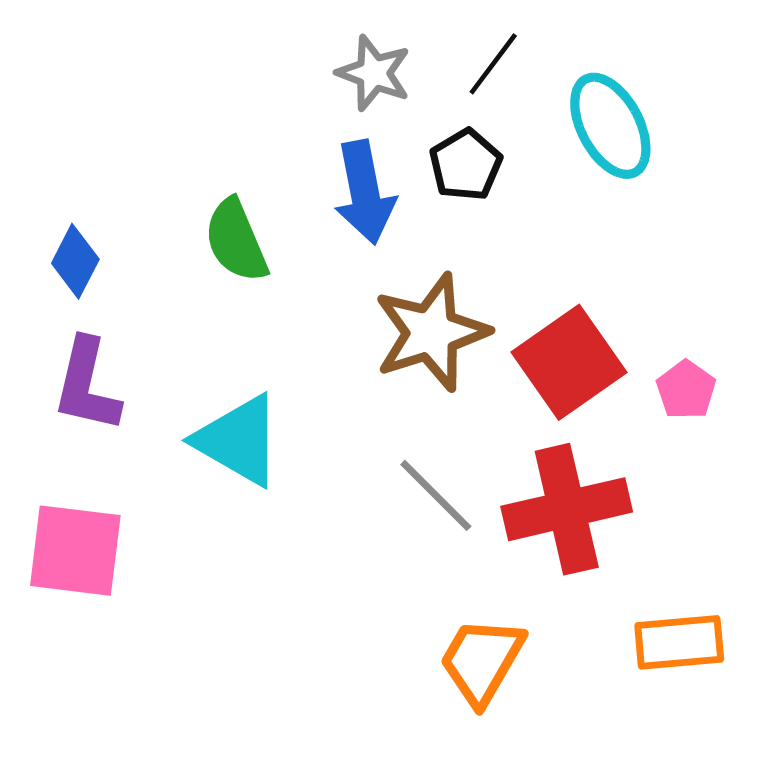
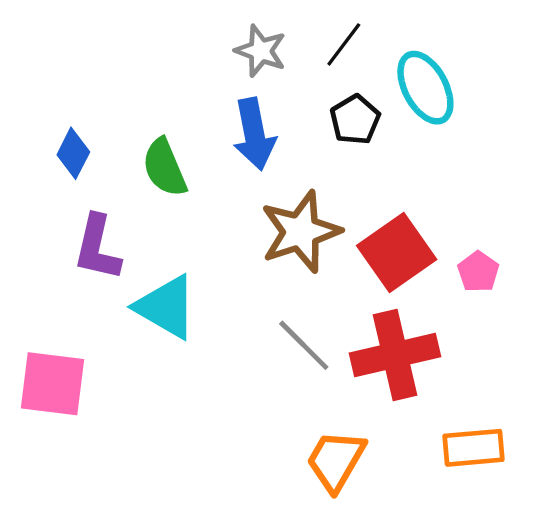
black pentagon: (466, 165) -> (355, 120), moved
blue diamond: (75, 261) -> (73, 153), moved
purple L-shape: (87, 385) -> (97, 248), moved

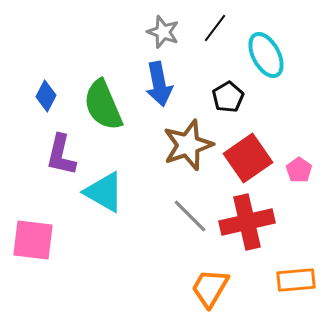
black pentagon: (355, 120) -> (228, 97), moved
green semicircle: (165, 168) -> (103, 105), size x1.4

